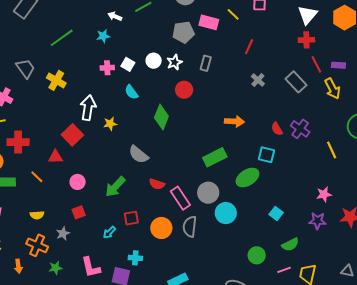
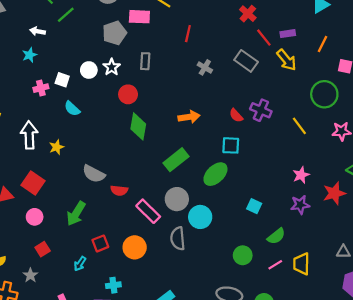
red cross: (306, 40) -> (248, 14), turned -35
green diamond: (161, 117) -> (138, 126), moved
red square: (72, 135) -> (33, 183), moved
red semicircle: (157, 184) -> (119, 190), moved
gray semicircle: (190, 227) -> (178, 238), moved

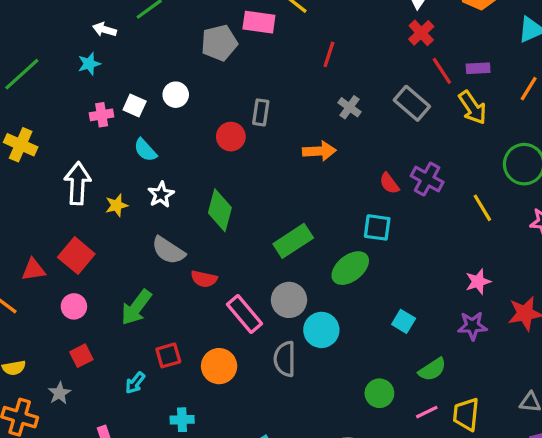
gray rectangle: (145, 61) -> (261, 112), moved
white star: (112, 67) -> (161, 195), moved
orange arrow: (189, 117) -> (319, 151), moved
green diamond: (138, 126) -> (220, 210), moved

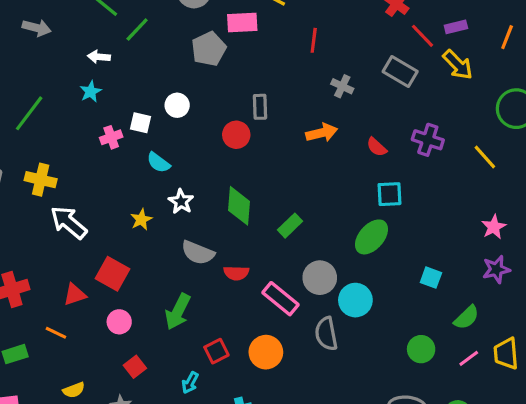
white arrow: (77, 183) -> (69, 222), moved, turned -42
red semicircle: (389, 183) -> (377, 147), moved
green rectangle: (293, 241) -> (290, 226), moved, size x0.7

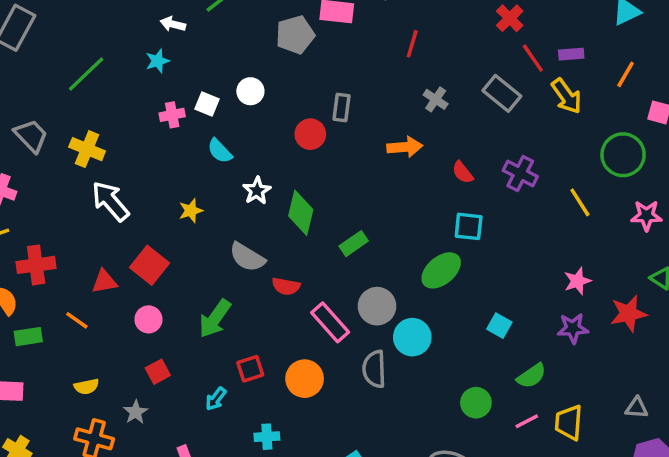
white star: (181, 201) -> (257, 191), moved

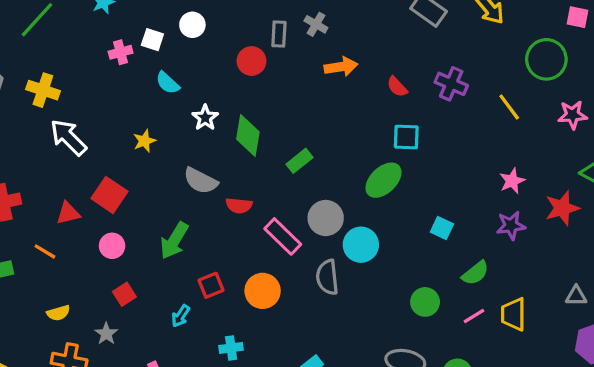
gray cross: (436, 99) -> (316, 24), moved

